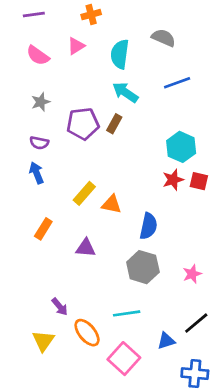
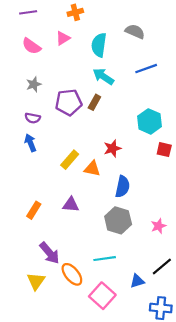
red star: (173, 180) -> (112, 148), moved
orange rectangle: (43, 229) -> (34, 210), moved
purple arrow: (60, 307) -> (49, 253), size x1.5

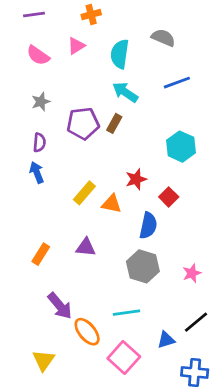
purple semicircle: (33, 118) -> (39, 142), turned -96
red square: (164, 150) -> (169, 197), moved, turned 32
yellow triangle: (36, 281) -> (44, 360), moved

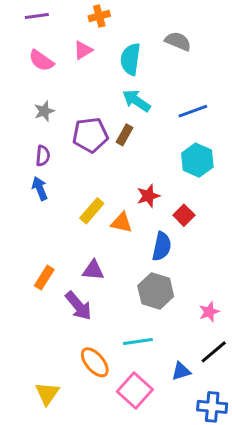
blue line: (177, 83) -> (193, 111), moved
pink star: (192, 273) -> (209, 312), moved
purple arrow: (60, 306) -> (78, 306), moved

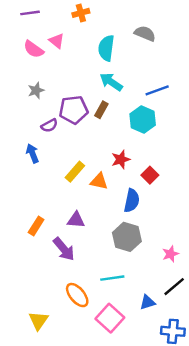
pink triangle: (83, 50) -> (57, 41), moved, turned -49
purple semicircle: (43, 156) -> (49, 126), moved, turned 56
cyan hexagon: (197, 160) -> (143, 119), moved

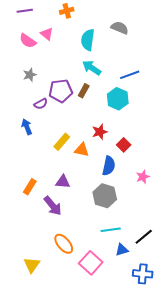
pink star: (170, 254) -> (143, 177), moved
cyan line: (112, 278) -> (111, 230), moved

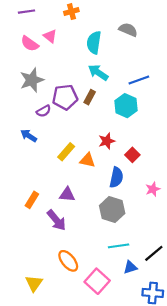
gray star: (30, 75) -> (32, 80), size x1.6
blue arrow: (27, 127) -> (29, 136), turned -35

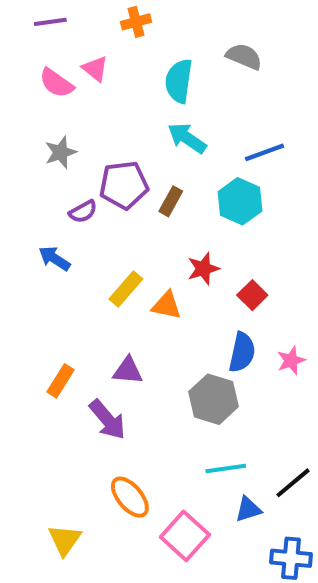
gray star: (32, 80) -> (61, 152), size x0.7
brown rectangle: (90, 97) -> (171, 201), moved
blue semicircle: (116, 177) -> (242, 352), moved

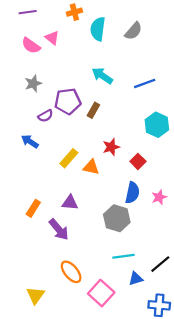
gray semicircle: (244, 57) -> (134, 31), turned 108
cyan semicircle: (179, 81) -> (98, 29), moved
cyan hexagon: (240, 201) -> (157, 125), moved

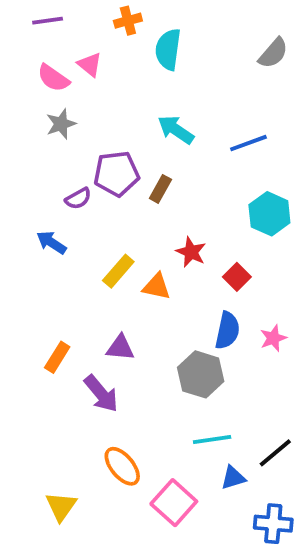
gray semicircle: (134, 31) -> (273, 53), moved
gray star: (33, 83) -> (61, 124), moved
red star: (111, 147) -> (191, 252), turned -30

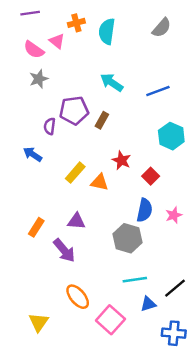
orange cross: (128, 21) -> (76, 23), moved
gray semicircle: (273, 53) -> (162, 28), moved
purple semicircle: (78, 199) -> (50, 126), turned 126

